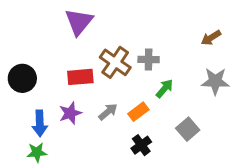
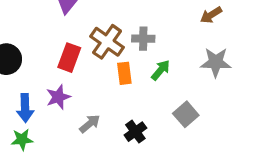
red rectangle: (80, 77) -> (69, 58), turned -65
gray arrow: (108, 112) -> (90, 124), moved
orange rectangle: (138, 112) -> (124, 73), moved, turned -60

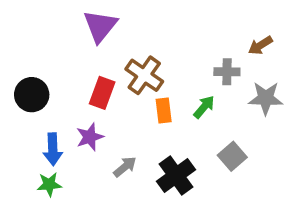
gray cross: (143, 39) -> (227, 72), moved
black cross: (135, 132) -> (176, 176), size x1.5

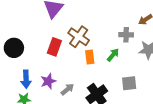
purple star: (90, 137) -> (48, 81), moved
gray square: (232, 156) -> (129, 83), turned 35

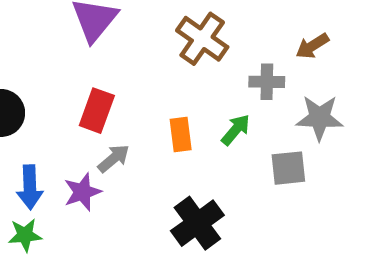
brown cross: (79, 37) -> (202, 39), moved
gray square: (129, 83) -> (288, 168), moved
gray arrow: (67, 89) -> (114, 158), moved

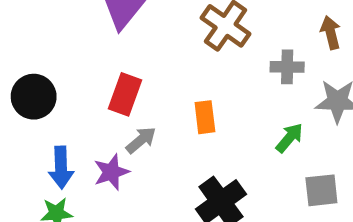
brown arrow: (312, 46) -> (331, 33), turned 108
green arrow: (236, 130) -> (289, 138), moved
gray square: (288, 168) -> (321, 190), moved

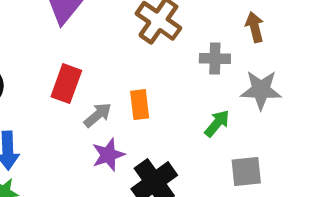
gray arrow: (141, 140) -> (98, 115), moved
purple star: (111, 172) -> (108, 155), moved

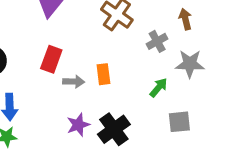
gray cross: (215, 58) -> (157, 41), turned -30
gray arrow: (98, 115) -> (74, 82), turned 42
purple star: (108, 155) -> (78, 125), moved

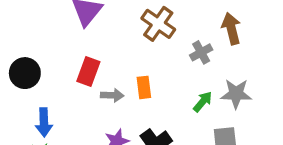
brown arrow: (185, 19) -> (231, 29), size x1.4
gray star: (190, 64) -> (236, 94), moved

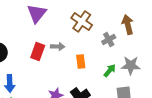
orange rectangle: (144, 87) -> (81, 61), moved
gray arrow: (112, 95) -> (58, 46), moved

